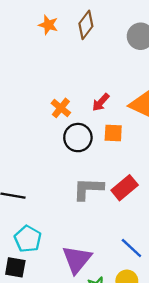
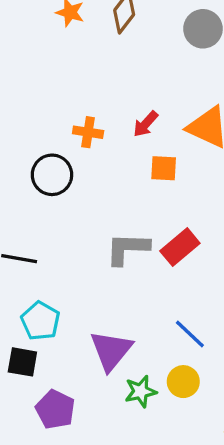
orange cross: (61, 108) -> (88, 132), turned -30
black circle: (78, 138) -> (52, 175), moved

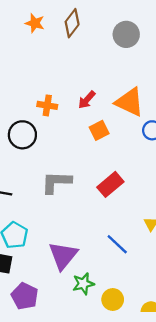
orange square: (164, 168) -> (99, 130), turned -30
gray L-shape: (127, 249) -> (56, 182), moved
yellow circle: (183, 382) -> (113, 299), moved

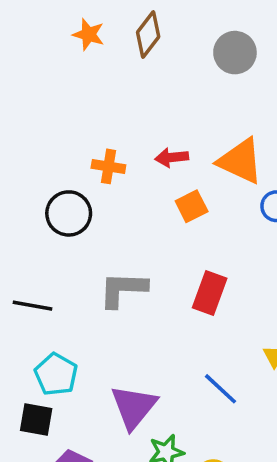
red arrow: (87, 100) -> (172, 157), turned 42
red rectangle: (110, 184) -> (210, 293), turned -30

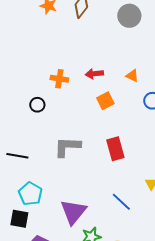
orange triangle: (240, 161) -> (132, 76), size x0.5
black circle: (69, 213) -> (37, 105), size x0.6
red rectangle: (210, 293) -> (115, 149), turned -35

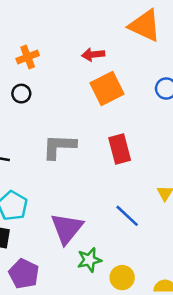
orange triangle: (132, 76) -> (145, 26), moved, size x2.0
orange cross: (59, 79) -> (28, 57), moved, turned -30
orange square: (105, 101) -> (107, 89), size x1.5

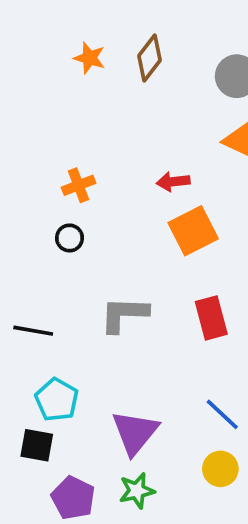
green star: (89, 260) -> (137, 491), moved
yellow circle: (122, 278) -> (220, 469), moved

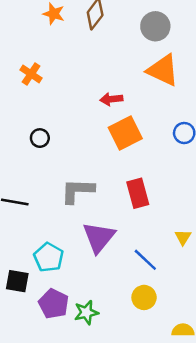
orange cross: (79, 185) -> (31, 74), moved, turned -35
cyan pentagon: (57, 400) -> (49, 257), moved
purple triangle: (135, 433) -> (99, 237), moved
purple pentagon: (73, 498) -> (54, 304), moved

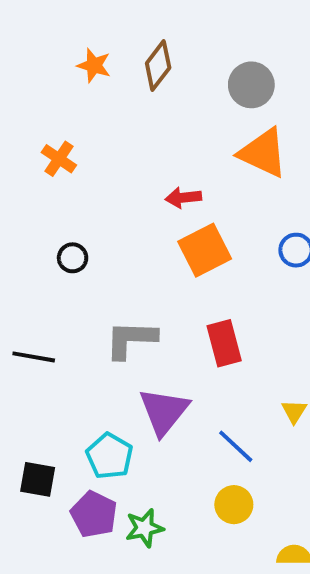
cyan pentagon: (49, 257) -> (109, 456), moved

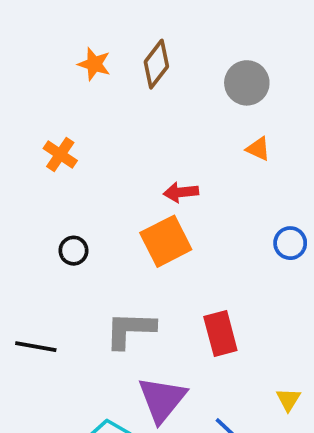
orange triangle: (263, 153) -> (258, 149), size x0.5
orange square: (205, 250) -> (166, 241), moved

